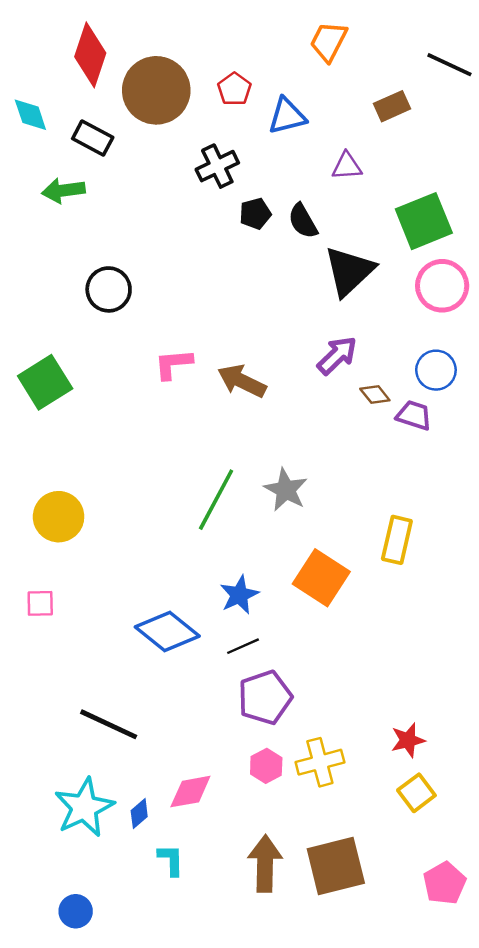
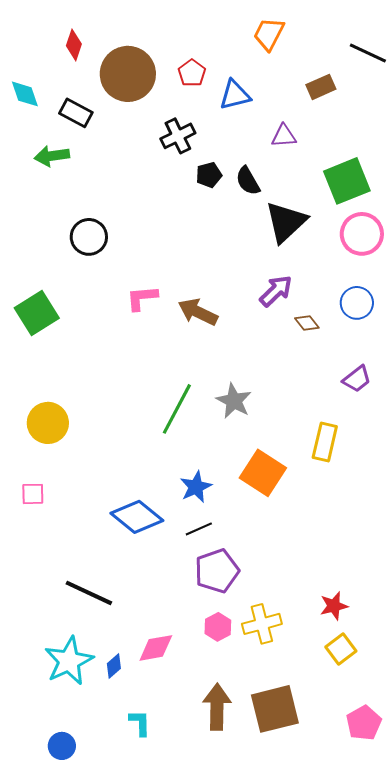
red diamond: (90, 55) -> (74, 45), size x0.6
purple trapezoid: (414, 415) -> (357, 379), moved, turned 124
cyan L-shape: (171, 860) -> (140, 723), moved

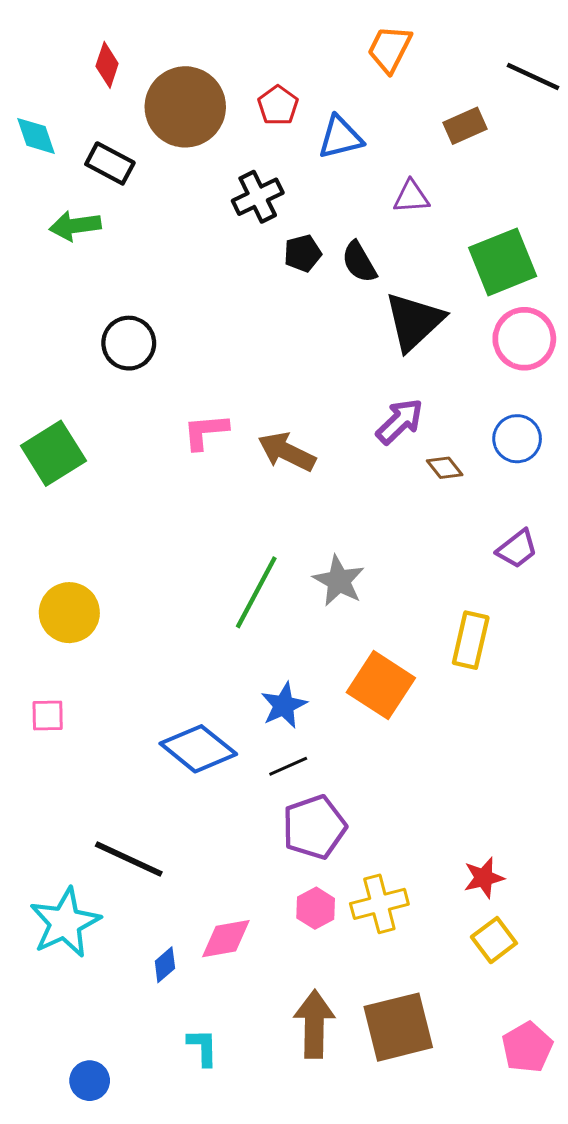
cyan star: (69, 661) -> (65, 923), moved

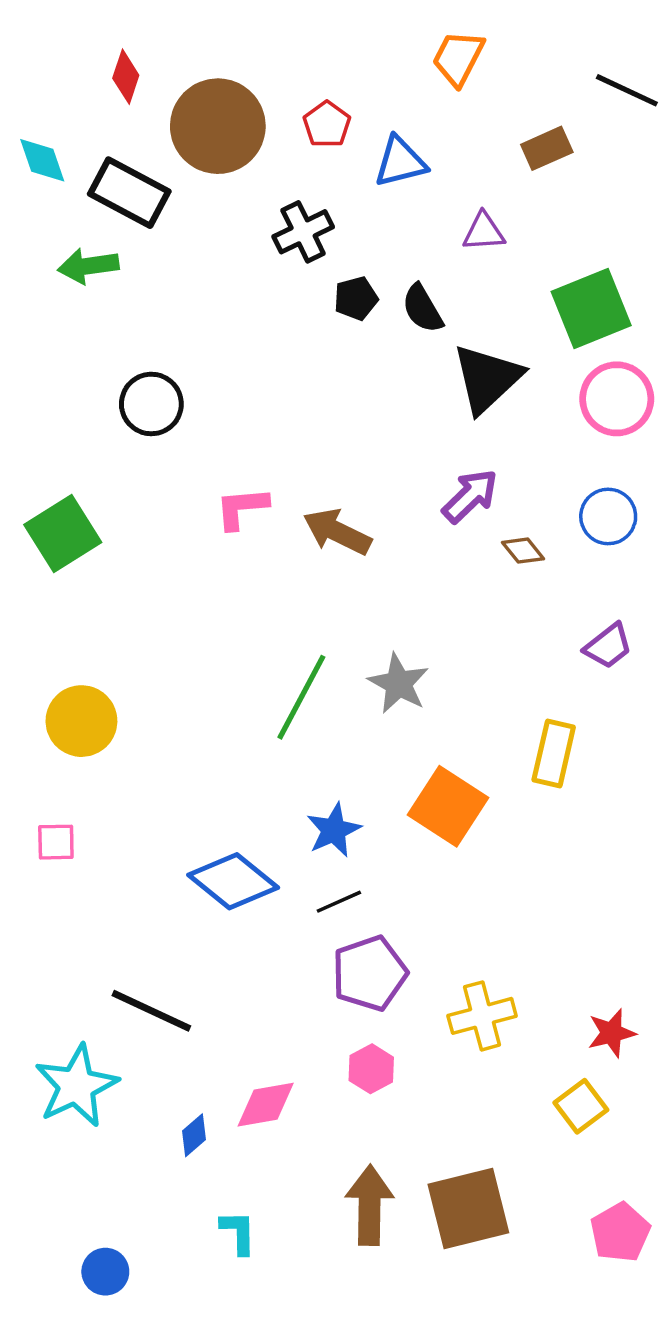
black rectangle: (110, 163) -> (129, 193), size x1.4
red star: (484, 878) -> (612, 1033), moved
yellow cross: (379, 904) -> (482, 1016), moved

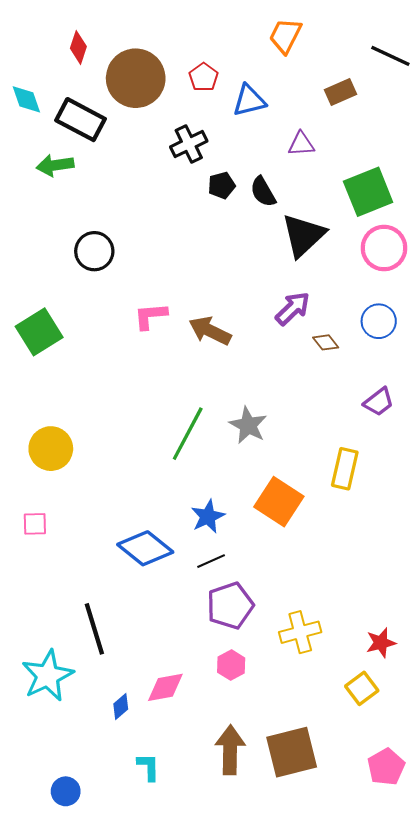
black line: (151, 1011) -> (94, 629), turned 48

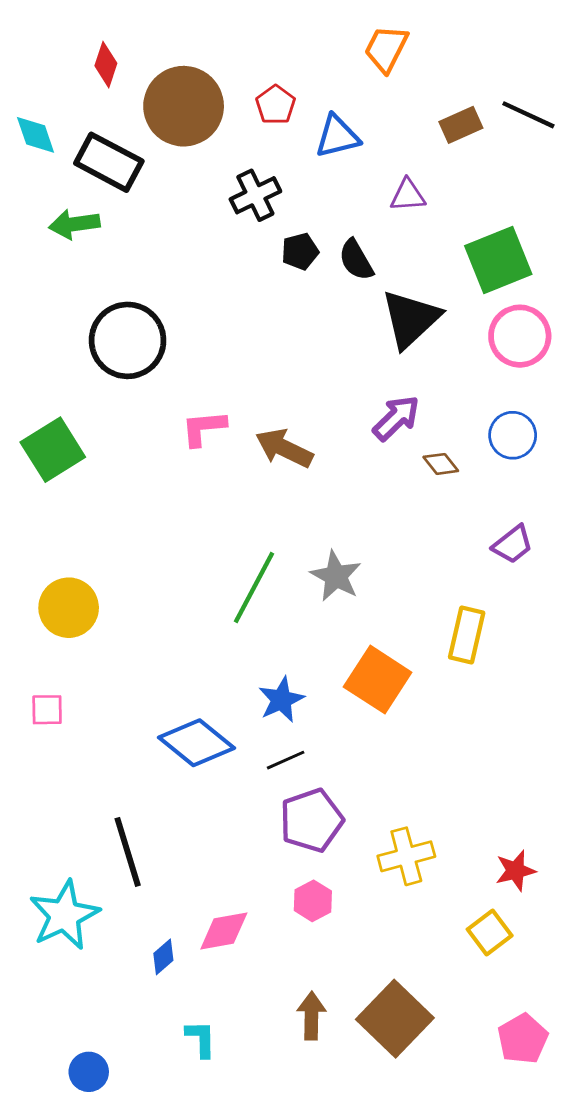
black line: (390, 56) -> (528, 115), moved
black circle: (94, 251) -> (128, 340), size x1.4
brown arrow: (230, 750) -> (311, 1016), size x0.7
brown square: (292, 752) -> (395, 1019), turned -32

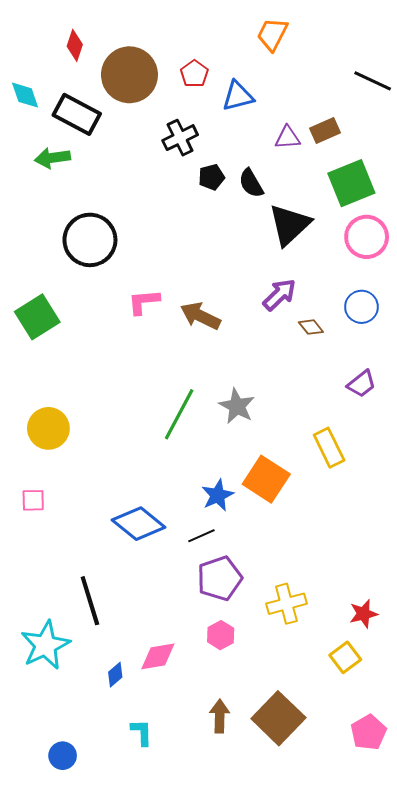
brown rectangle: (461, 125) -> (325, 131), moved
yellow rectangle: (467, 635) -> (329, 448), turned -39
blue star: (281, 700) -> (218, 495), moved

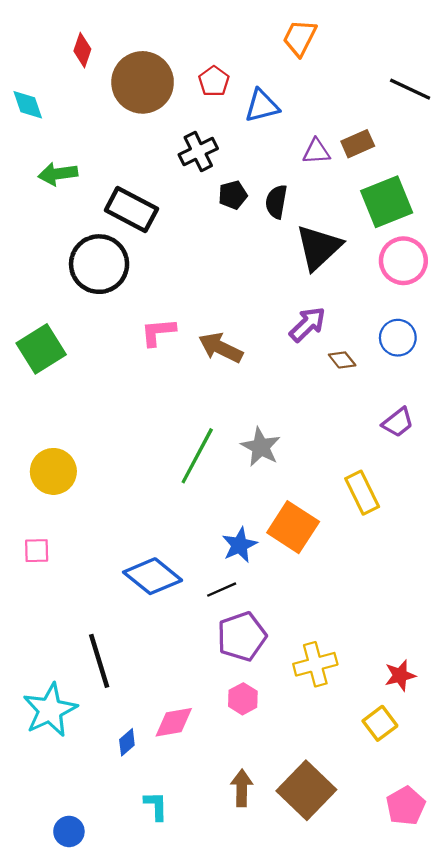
black rectangle: (77, 114) -> (131, 209), moved
black semicircle: (251, 183) -> (276, 202), turned 40

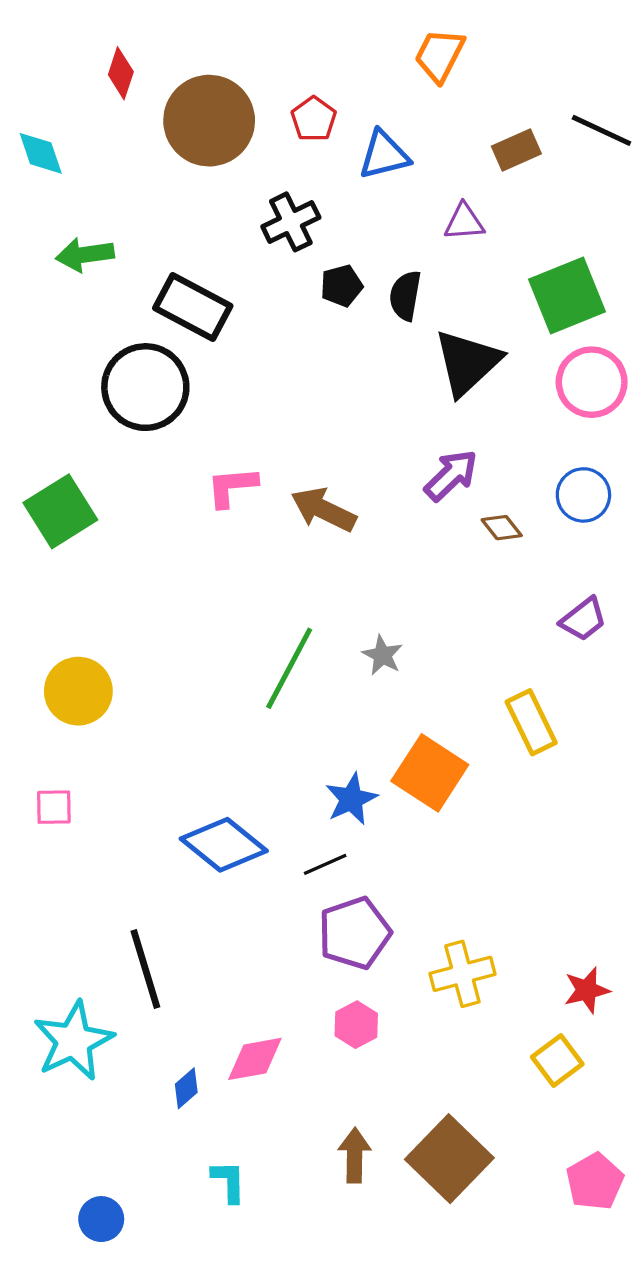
brown rectangle: (358, 144) -> (516, 150), moved
gray star: (261, 447) -> (382, 655), size x0.7

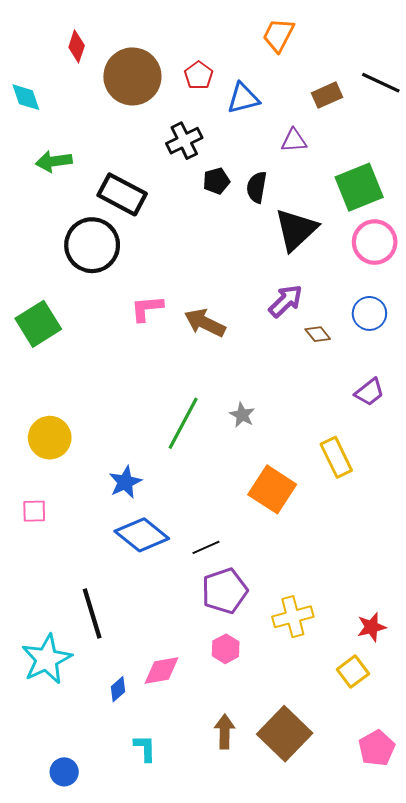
blue star: (351, 799) -> (125, 482), moved

